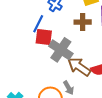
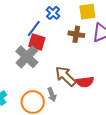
gray cross: (61, 50) -> (27, 57), moved

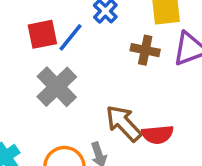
red square: (37, 42) -> (42, 34), moved, turned -30

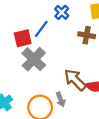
red square: (42, 34) -> (23, 38), moved

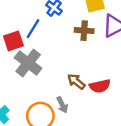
brown arrow: (75, 80) -> (76, 82), size x0.7

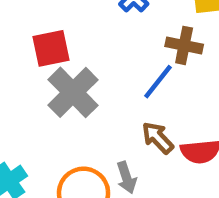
blue line: (33, 29) -> (158, 82), moved

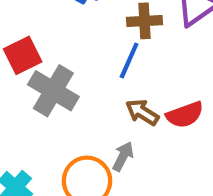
gray arrow: (127, 178) -> (123, 156), turned -120

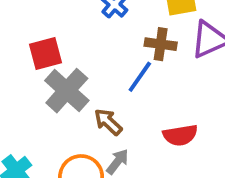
brown arrow: (142, 112) -> (108, 122), moved

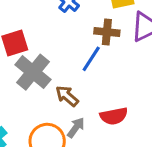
red semicircle: (180, 135) -> (114, 116), moved

